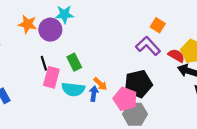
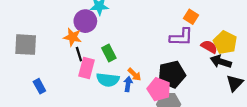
orange star: (28, 24) -> (73, 37), moved
purple L-shape: (148, 46) -> (181, 37), turned 135

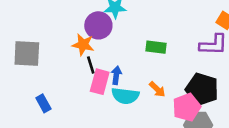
green rectangle: (109, 53) -> (156, 47), moved, turned -56
black pentagon: (172, 74) -> (202, 89), turned 30
blue arrow: (128, 84) -> (116, 75), moved
pink pentagon: (159, 89) -> (187, 107), turned 30

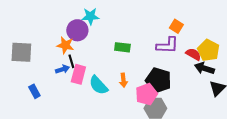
blue arrow: (116, 75) -> (62, 69), moved, turned 64
orange arrow: (157, 89) -> (123, 80), turned 40
cyan semicircle: (125, 96) -> (98, 85), turned 40

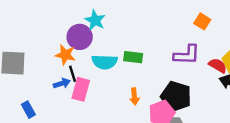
cyan star: (90, 16) -> (95, 20), turned 30
orange square: (176, 26) -> (202, 21), moved
cyan semicircle: (98, 85) -> (105, 62), moved, turned -45

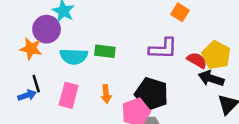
black line: (72, 74) -> (36, 84), moved
blue arrow: (62, 83) -> (27, 95), moved
pink rectangle: (81, 89) -> (69, 95), moved

